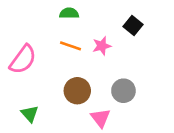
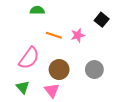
green semicircle: (69, 13) -> (37, 10), moved
pink semicircle: (23, 59) -> (29, 58), moved
pink triangle: (100, 118) -> (52, 90), moved

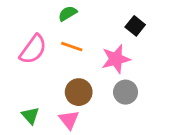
green semicircle: (37, 10) -> (68, 13), moved, turned -32
pink star: (78, 35) -> (116, 59), moved, size x1.5
pink semicircle: (29, 58) -> (33, 49), moved

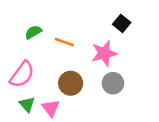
green semicircle: (68, 13) -> (33, 32), moved
pink semicircle: (33, 49) -> (22, 74), moved
pink triangle: (69, 120) -> (51, 108), moved

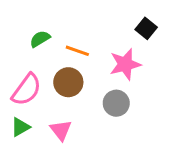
brown circle: (71, 83) -> (68, 82), moved
gray circle: (113, 83) -> (116, 103), moved
green triangle: (27, 104) -> (20, 127), moved, turned 42

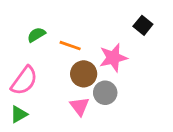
black square: (146, 28) -> (143, 25), moved
brown circle: (68, 82) -> (84, 74), moved
pink triangle: (61, 130) -> (80, 106), moved

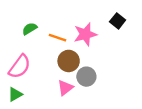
pink star: (113, 58) -> (85, 34), moved
pink triangle: (80, 106) -> (65, 88), turned 30

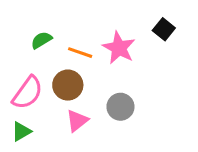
pink star: (85, 34) -> (119, 48), turned -30
brown circle: (69, 61) -> (68, 85), moved
pink triangle: (65, 88) -> (77, 121), moved

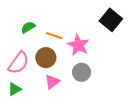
black square: (164, 29) -> (111, 20), size x1.5
pink star: (119, 48) -> (78, 45), moved

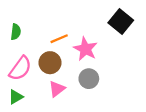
green semicircle: (28, 27) -> (16, 32), moved, turned 128
orange line: (54, 36) -> (59, 39), turned -42

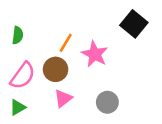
orange line: (59, 39) -> (66, 43), turned -36
gray circle: (89, 79) -> (107, 102), moved

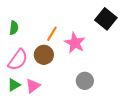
pink triangle: (63, 98) -> (33, 86), moved

